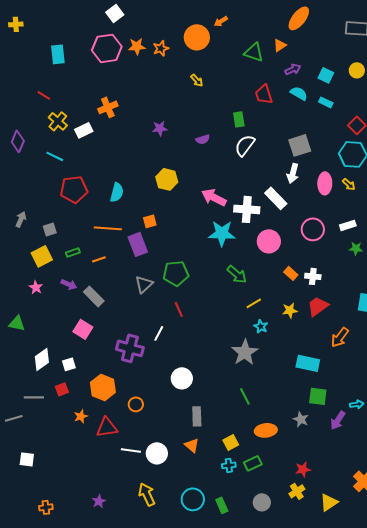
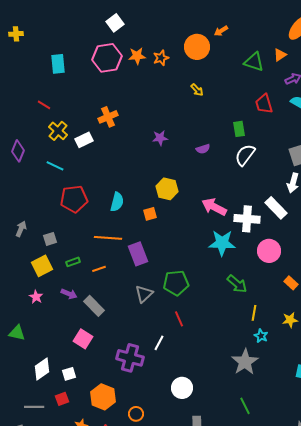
orange square: (150, 221) -> (150, 214), moved
yellow line: (254, 303) -> (254, 313), turned -49

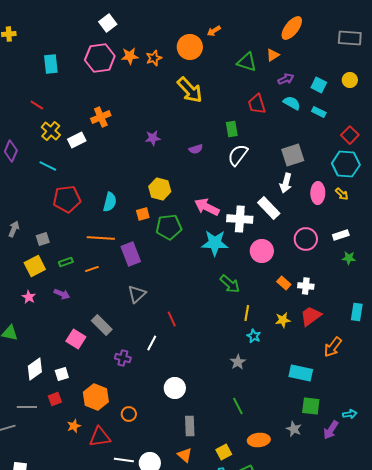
yellow arrow: (197, 90) -> (190, 90), size x2.0
green pentagon: (176, 283) -> (169, 227), moved
gray rectangle: (94, 306) -> (102, 325), moved
purple cross: (130, 358) -> (123, 358), size x0.6
gray star: (245, 362) -> (238, 362), size x0.6

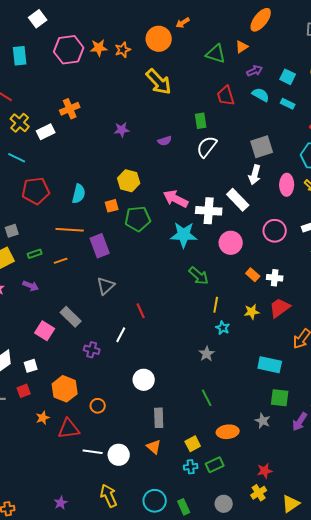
white square: (108, 23) -> (38, 19), moved

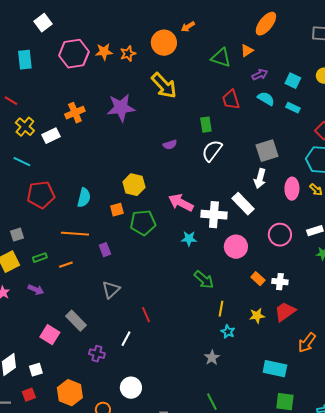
purple star: (122, 130) -> (121, 108), moved, size x1.8
cyan star: (184, 235) -> (189, 239), size x0.6
purple rectangle: (100, 246) -> (105, 250), size x0.6
white circle: (144, 380) -> (131, 388), moved

